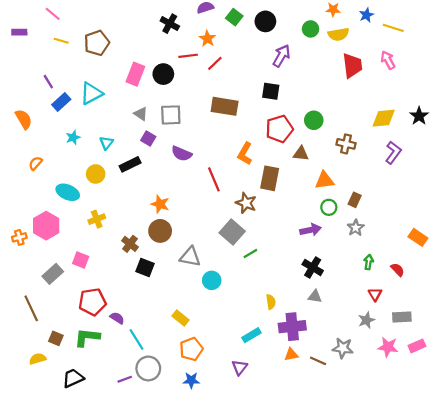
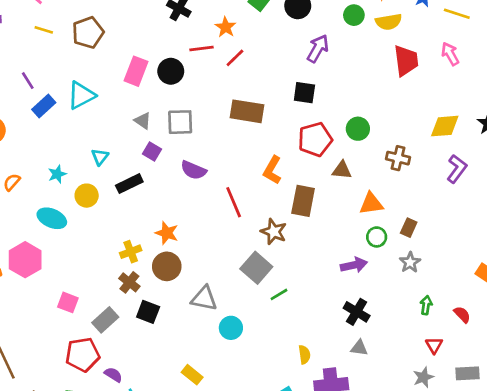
cyan star: (73, 137) -> (57, 174), moved
yellow cross: (97, 219) -> (131, 252), moved
gray rectangle: (53, 274) -> (105, 320), moved

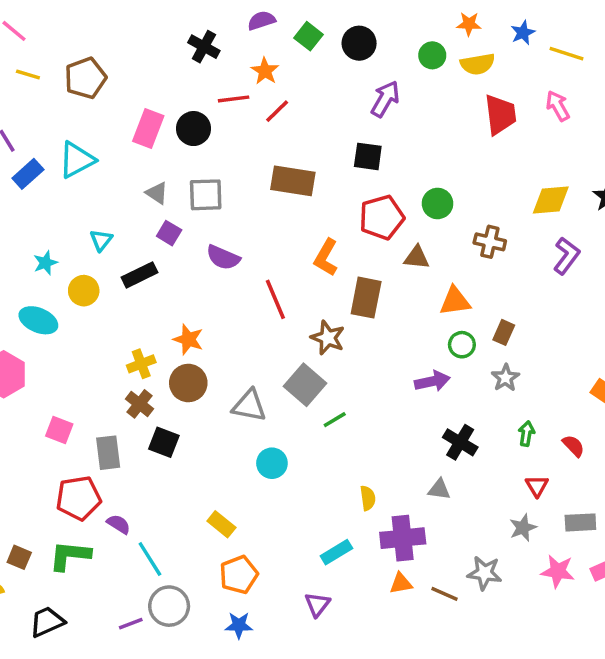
gray triangle: (204, 298) -> (249, 406), moved
black cross: (357, 312) -> (460, 442), moved
gray rectangle: (105, 320) -> (108, 453), turned -55

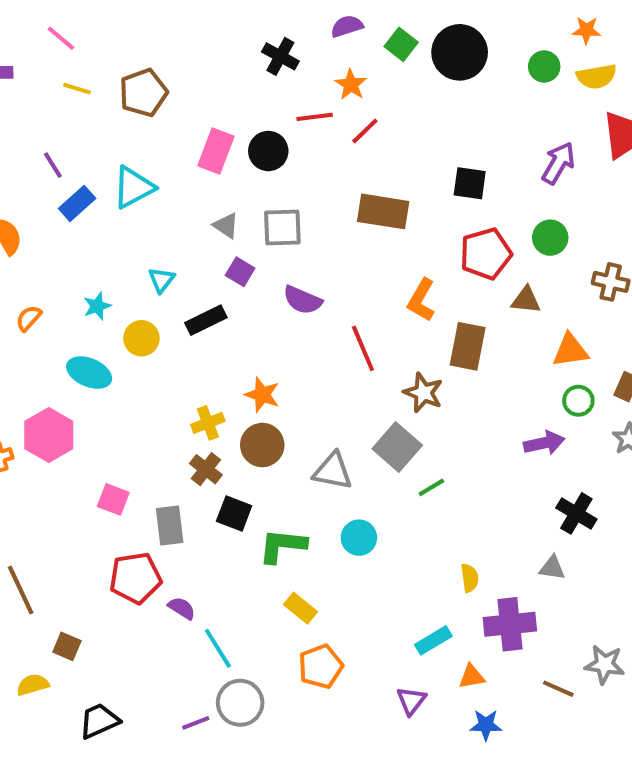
black circle: (359, 43) -> (460, 52), size x1.4
purple arrow: (385, 99) -> (558, 163), moved
green L-shape: (70, 556) -> (282, 546), moved
orange triangle: (401, 583) -> (472, 677), moved
blue star: (239, 625) -> (486, 725), moved

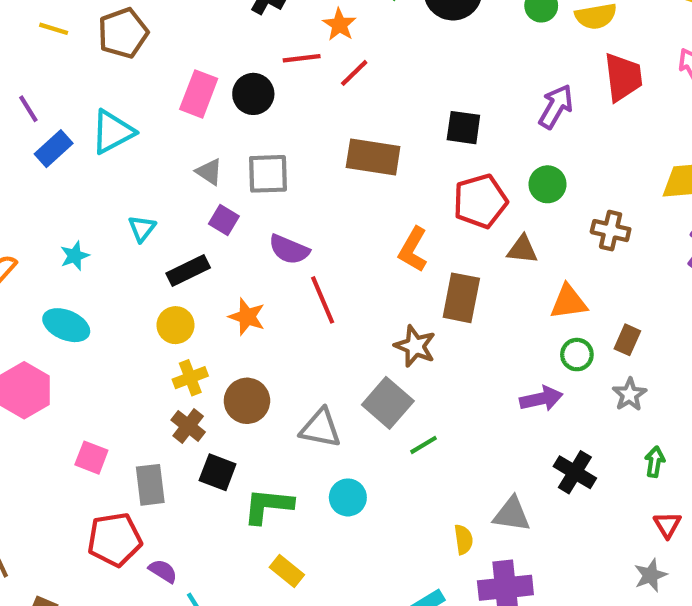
yellow circle: (141, 338) -> (176, 325), moved
red line: (363, 348) -> (323, 300), moved
orange star: (262, 395) -> (247, 317), moved
gray triangle: (552, 568) -> (512, 514), moved, size x1.4

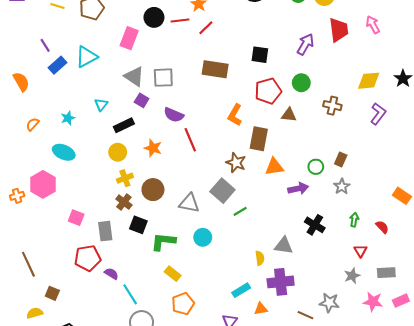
black circle: (253, 94) -> (154, 17), moved
gray triangle: (209, 172) -> (134, 77), size x1.5
orange triangle: (569, 302) -> (274, 167), moved

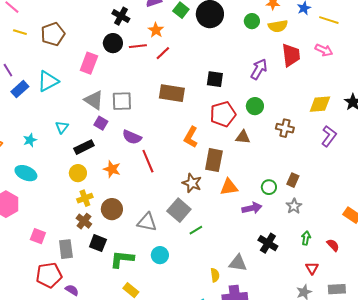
pink arrow: (373, 25) -> (324, 50), turned 144

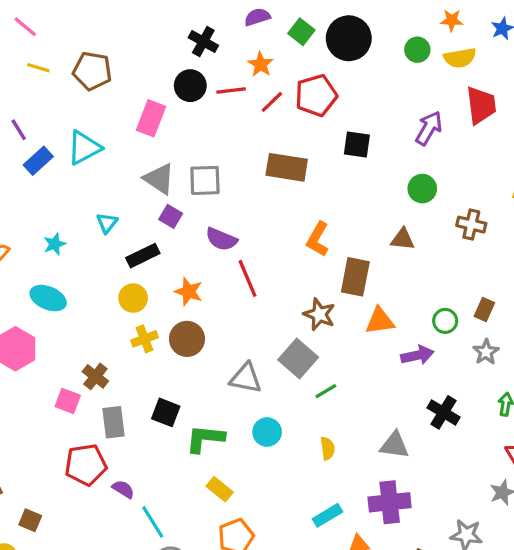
brown pentagon: (53, 34) -> (92, 71), turned 30
red pentagon: (223, 114) -> (316, 95), moved
brown circle: (112, 209) -> (187, 339), moved
brown cross: (84, 221) -> (95, 376), moved
yellow semicircle: (215, 275) -> (328, 448), moved

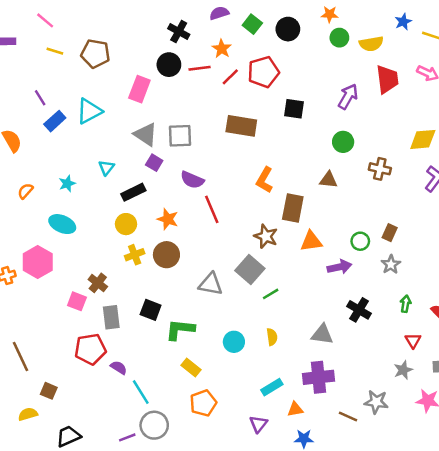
orange star: (452, 20) -> (330, 14), moved
black circle: (349, 38) -> (288, 29), size x0.7
cyan circle: (267, 432) -> (234, 342), moved

